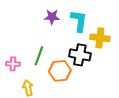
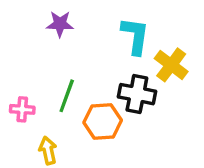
purple star: (52, 17) -> (60, 24), moved
yellow cross: (100, 38) -> (171, 65), turned 30

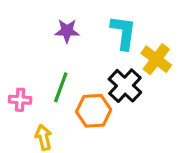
purple star: (60, 24) -> (67, 31), moved
black cross: (137, 94) -> (125, 86), turned 32

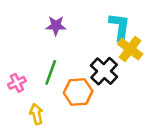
cyan L-shape: (123, 32) -> (120, 27), moved
pink cross: (20, 100) -> (17, 83), turned -30

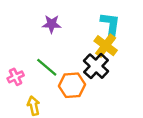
yellow cross: (130, 49) -> (106, 46), moved
green line: (51, 72) -> (47, 67), turned -70

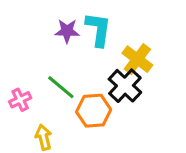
cyan L-shape: (110, 25) -> (98, 29), moved

